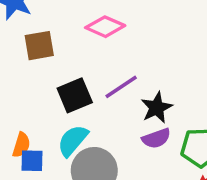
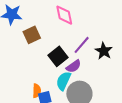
pink diamond: (105, 27) -> (64, 15), turned 70
purple semicircle: (156, 138) -> (74, 66), moved

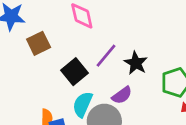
purple semicircle: (74, 66) -> (122, 95), moved

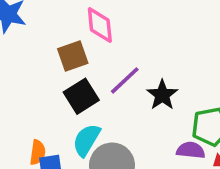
brown square: (39, 43) -> (73, 56), moved
purple semicircle: (122, 95) -> (191, 150), moved, turned -145

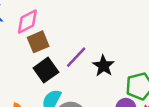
pink diamond: (100, 25) -> (27, 21), moved, turned 72

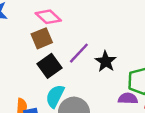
pink diamond: (27, 21) -> (48, 17), moved, turned 70

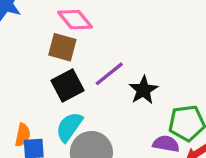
brown square: (42, 38) -> (62, 47), turned 30

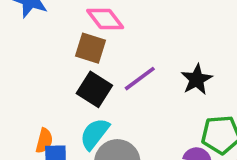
black square: (68, 85) -> (94, 89), turned -32
black star: (143, 90) -> (197, 79), moved

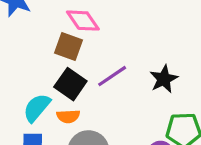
cyan semicircle: (95, 134) -> (37, 108), moved
orange semicircle: (44, 141) -> (68, 116), moved, turned 70

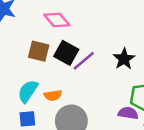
brown square: (68, 46) -> (39, 51), moved
black square: (70, 84) -> (66, 53), moved

